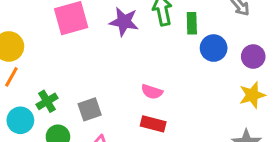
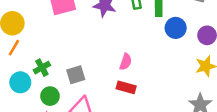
pink semicircle: (152, 92) -> (126, 62), turned -91

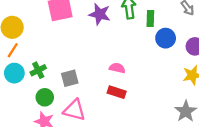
pink semicircle: (126, 62) -> (117, 68), turned -98
cyan circle: (20, 82) -> (14, 73), moved

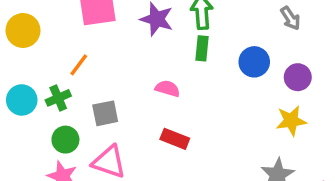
green rectangle: (150, 19) -> (202, 48), moved
orange line: (13, 50) -> (79, 65), moved
pink semicircle: (117, 68) -> (168, 89), moved

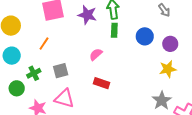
pink semicircle: (168, 89) -> (96, 54), turned -56
green cross: (58, 98) -> (34, 73), moved
cyan circle: (22, 100) -> (12, 56), moved
green circle: (65, 140) -> (17, 88), moved

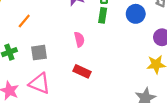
blue circle: (145, 36) -> (136, 14), moved
pink semicircle: (96, 54) -> (79, 39), turned 112

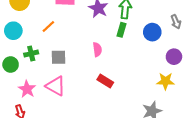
red rectangle: (82, 71) -> (105, 81), moved

